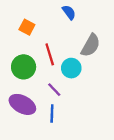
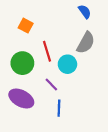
blue semicircle: (69, 12) -> (85, 12), moved
blue line: (52, 114) -> (59, 108), moved

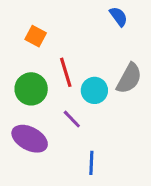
gray semicircle: (86, 43) -> (129, 78), moved
blue line: (59, 108) -> (91, 163), moved

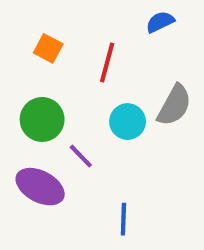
blue semicircle: (119, 17) -> (160, 22), turned -80
red line: (66, 72) -> (107, 63), moved, turned 32
purple line: (72, 119) -> (81, 156), moved

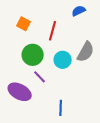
green circle: (42, 119) -> (33, 55), moved

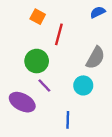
blue semicircle: (79, 11) -> (98, 12), moved
orange square: (24, 24) -> (38, 17), moved
cyan circle: (63, 60) -> (83, 85), moved

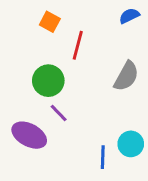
cyan circle: (83, 85) -> (131, 144), moved
blue line: (68, 120) -> (103, 157), moved

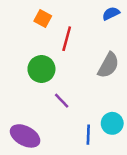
purple line: (59, 113) -> (62, 101), moved
purple ellipse: (29, 135) -> (25, 136), moved

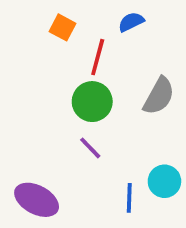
blue semicircle: (111, 13) -> (131, 22), moved
green circle: (41, 69) -> (92, 102), moved

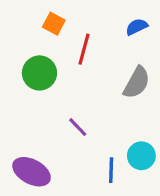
blue semicircle: (131, 22) -> (137, 27), moved
green circle: (92, 102) -> (39, 73), moved

